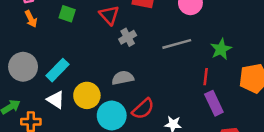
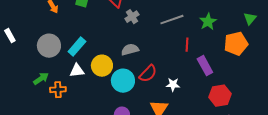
red line: (206, 77) -> (187, 45), moved
white triangle: (56, 100) -> (77, 71), turned -35

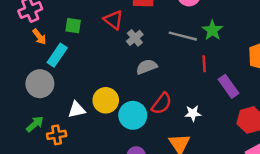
gray line: (172, 20) -> (183, 36), turned 40
green star: (208, 22) -> (212, 30), moved
cyan rectangle: (77, 47) -> (57, 55), moved
gray semicircle: (130, 50) -> (147, 67), moved

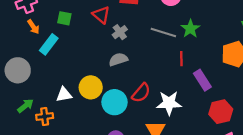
gray semicircle: (147, 67) -> (118, 59), moved
gray circle: (40, 84) -> (18, 70), moved
white star: (193, 113) -> (169, 103), size x1.6

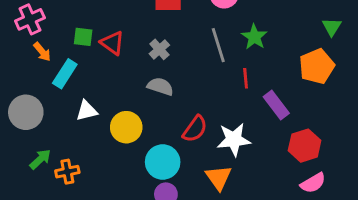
red triangle: (101, 15) -> (112, 43), moved
gray line: (163, 33) -> (218, 45), turned 60
gray semicircle: (118, 59) -> (160, 86), turned 42
white triangle: (64, 95) -> (87, 111), moved
cyan circle: (115, 102) -> (163, 162), moved

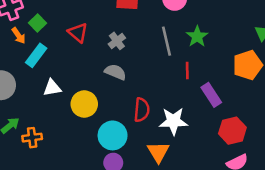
green square: (83, 37) -> (38, 23), moved, turned 35
red semicircle: (195, 129) -> (142, 110), turned -35

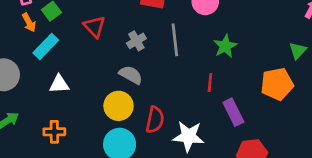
gray line: (167, 41) -> (175, 40), moved
yellow circle: (84, 104) -> (119, 106), moved
orange cross: (32, 138) -> (54, 132), moved

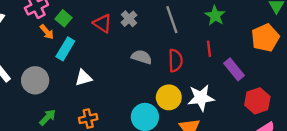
gray cross: (136, 41) -> (129, 19), moved
yellow circle: (119, 106) -> (169, 97), moved
red semicircle: (155, 120) -> (175, 61), moved

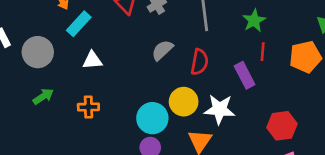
red line: (209, 49) -> (263, 52), moved
gray semicircle: (142, 57) -> (162, 50), turned -72
purple rectangle: (234, 69) -> (245, 75), moved

